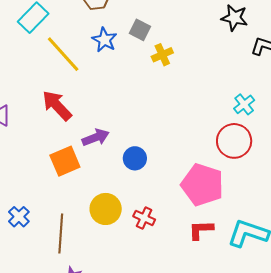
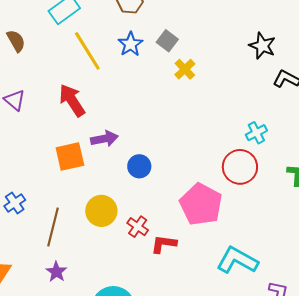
yellow cross: (162, 55) -> (185, 69), turned -30
red L-shape: (201, 230) -> (164, 244), moved

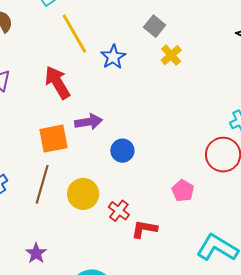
blue star: (130, 44) -> (113, 57), moved
pink pentagon: (201, 204) -> (183, 191), size x0.5
brown line: (53, 227) -> (42, 184), moved

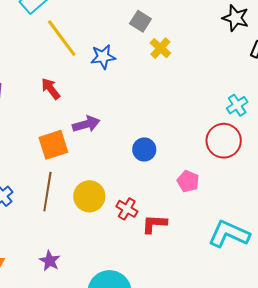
blue star: (113, 57) -> (103, 57), turned 30
red arrow: (57, 82) -> (51, 89), size x0.7
blue circle: (122, 151) -> (144, 149), moved

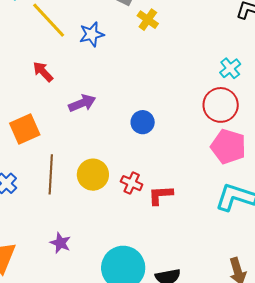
orange square: (53, 145) -> (25, 129), moved
pink pentagon: (188, 181) -> (228, 147), moved, size x1.6

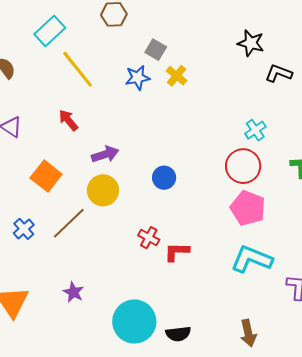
blue star: (92, 34) -> (138, 78), moved
orange square: (25, 129) -> (46, 176), turned -32
brown line: (51, 174) -> (69, 223), turned 39
yellow circle: (93, 175) -> (103, 190), moved

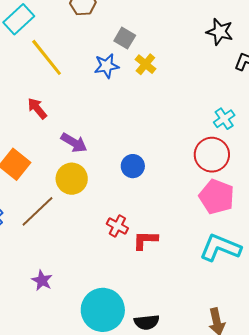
purple arrow: (105, 154) -> (74, 143), turned 48

